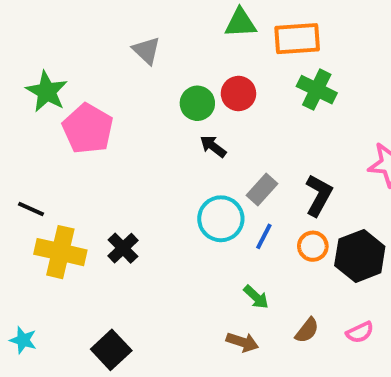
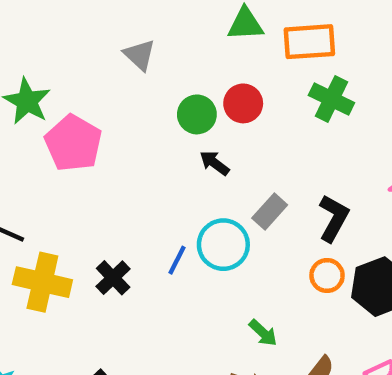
blue line: (264, 236) -> (177, 260), moved

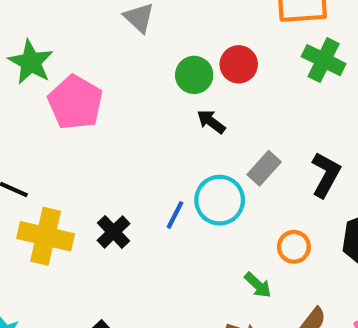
orange circle: (327, 276) -> (294, 247), moved

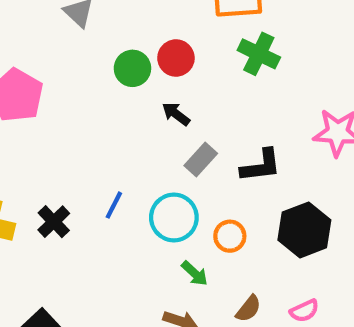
black arrow: (211, 122) -> (176, 114), moved
black L-shape: (326, 175) -> (261, 166), turned 54
cyan circle: (220, 200) -> (174, 218), moved

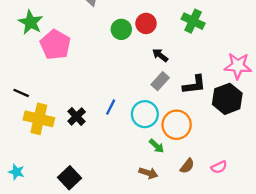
black arrow: (176, 114) -> (160, 55), moved
black hexagon: (304, 230) -> (227, 99), moved
orange circle: (230, 236) -> (177, 125), size x1.6

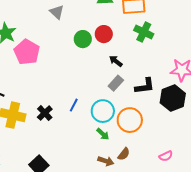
green arrow: (157, 146) -> (103, 134), moved
brown semicircle: (187, 166) -> (124, 154), moved

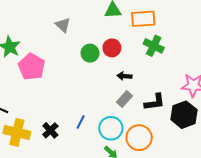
black arrow: (116, 61) -> (124, 76), turned -32

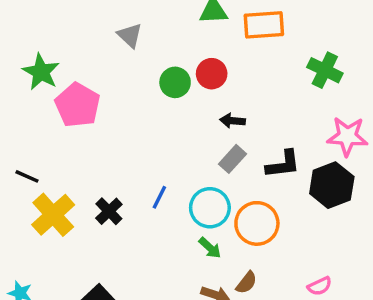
green cross: (154, 46) -> (325, 70), moved
yellow cross: (17, 132) -> (53, 215), turned 35

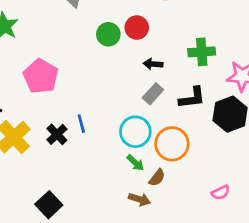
green cross: (325, 70) -> (202, 52), moved, turned -30
pink pentagon: (78, 105) -> (41, 76), moved
blue line: (159, 197) -> (81, 124), moved, turned -42
brown semicircle: (246, 283) -> (157, 178), moved

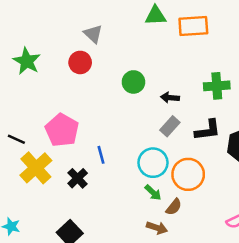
red circle: (137, 28) -> (80, 62), moved
green circle: (108, 34) -> (133, 82), moved
pink pentagon: (41, 76) -> (62, 130), moved
black cross: (57, 134) -> (78, 178), moved

